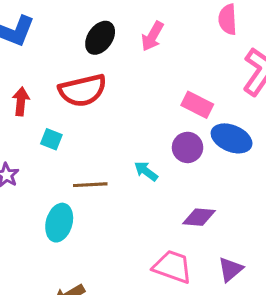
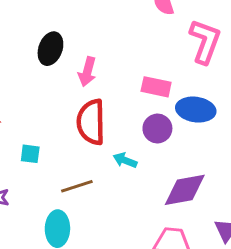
pink arrow: (152, 36) -> (87, 72), moved
red semicircle: (83, 90) -> (91, 122), moved, turned 117
purple diamond: (199, 217) -> (185, 190), size x1.4

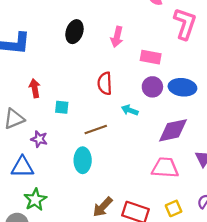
pink arrow: (87, 72) -> (117, 37), moved
blue ellipse: (196, 110) -> (182, 87), moved
red semicircle: (91, 122) -> (105, 83), size x0.7

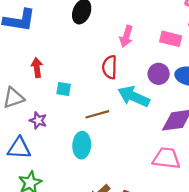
pink arrow: (117, 37) -> (126, 36), moved
pink rectangle: (151, 57) -> (171, 39), moved
cyan arrow: (130, 110) -> (134, 96), size x1.8

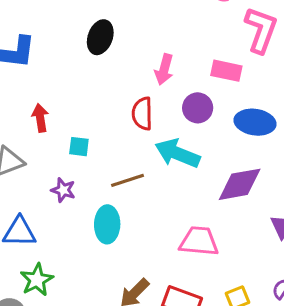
purple circle: (159, 74) -> (198, 108), moved
purple star: (38, 120) -> (63, 190), moved
pink trapezoid: (166, 158) -> (199, 241), moved

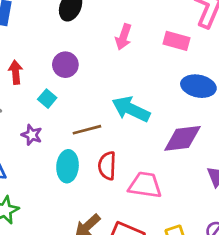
purple circle: (198, 108) -> (65, 65), moved
red semicircle: (142, 114) -> (107, 166), moved
cyan square: (79, 147) -> (47, 99), turned 30

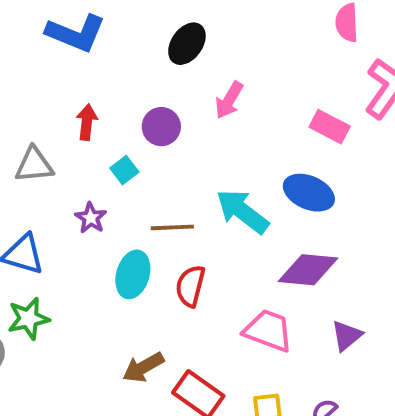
pink arrow: (123, 37) -> (229, 100), moved
blue ellipse: (198, 86) -> (309, 193), moved
pink trapezoid: (145, 185) -> (268, 331), moved

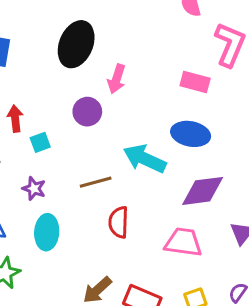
black ellipse: (187, 44) -> (76, 44), size x1.4
purple circle: (161, 127) -> (87, 112), moved
cyan square: (124, 170) -> (40, 142), moved, turned 30
cyan ellipse: (133, 274) -> (47, 232), moved

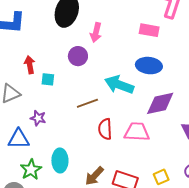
cyan square: (40, 142) -> (48, 79), turned 32
purple star: (34, 189) -> (38, 118), moved
cyan ellipse: (47, 232) -> (60, 160), moved
pink trapezoid: (183, 242) -> (137, 132), moved

